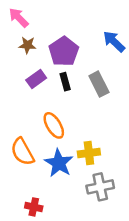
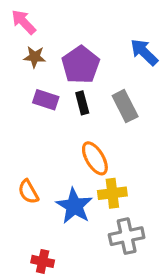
purple rectangle: (36, 79) -> (46, 100), turned 54
orange ellipse: (54, 125) -> (95, 158), moved
orange semicircle: (22, 152) -> (28, 192), size x0.7

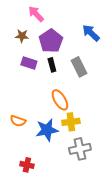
pink arrow: (24, 22) -> (36, 14), moved
orange semicircle: (28, 192) -> (18, 121), turned -42
blue star: (74, 206) -> (47, 130), turned 30

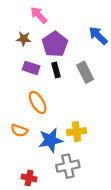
orange ellipse: (60, 100) -> (38, 102), moved
gray cross: (80, 149) -> (68, 166), moved

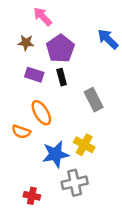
gray rectangle: (85, 72) -> (94, 100), moved
orange semicircle: (19, 130) -> (21, 132), moved
yellow cross: (76, 132) -> (84, 145), turned 36

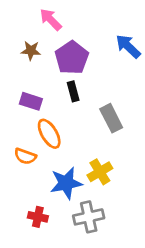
purple rectangle: (34, 75) -> (31, 101), moved
yellow cross: (84, 145) -> (100, 172), turned 30
red cross: (32, 196) -> (38, 217), moved

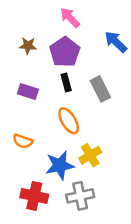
pink arrow: (51, 20) -> (70, 18), moved
gray rectangle: (111, 118) -> (100, 89), moved
orange ellipse: (49, 134) -> (69, 121), moved
red cross: (38, 217) -> (34, 196), size x1.5

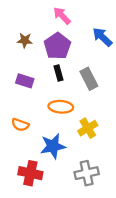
orange ellipse: (69, 121) -> (61, 107), turned -55
yellow cross: (90, 155) -> (88, 128), moved
gray cross: (80, 196) -> (87, 173), moved

